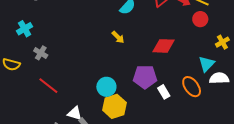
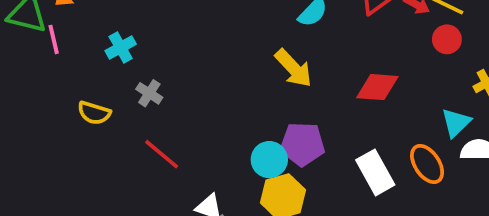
yellow arrow: (118, 37) -> (294, 68), size x1.6
purple pentagon: (145, 77) -> (302, 144), moved
white rectangle: (164, 92) -> (375, 172), size x1.6

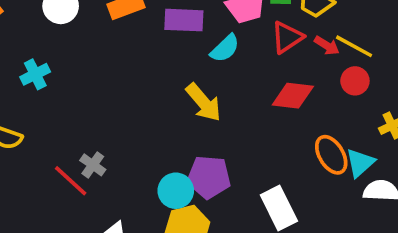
red diamond: (377, 87) -> (293, 96), moved
gray cross: (149, 93) -> (93, 165), moved
orange ellipse: (427, 164) -> (331, 155), moved

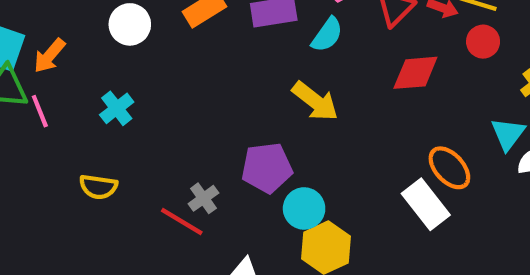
orange ellipse: (331, 155) -> (449, 168), moved
gray cross: (93, 165) -> (203, 198), turned 30
purple pentagon: (209, 177) -> (267, 168), moved

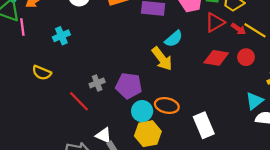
cyan semicircle: (327, 35) -> (174, 39), moved
red circle: (483, 42) -> (246, 57), moved
orange ellipse: (449, 168) -> (167, 106), moved, turned -50
gray cross: (203, 198) -> (97, 83), moved

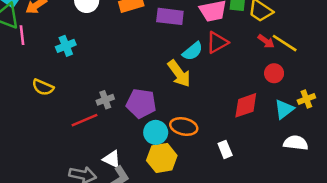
red triangle: (215, 22) -> (217, 42), moved
red diamond: (216, 58) -> (246, 105), moved, turned -30
red line: (79, 101) -> (84, 120), turned -70
cyan triangle: (254, 101) -> (284, 109), moved
white rectangle: (204, 125) -> (225, 149), size x0.6

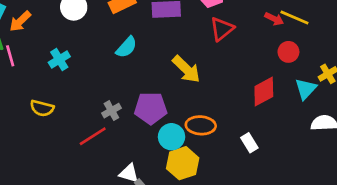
cyan semicircle: (193, 51) -> (126, 47), moved

